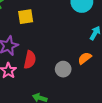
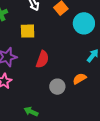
red semicircle: (30, 60) -> (42, 59), moved

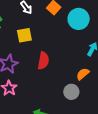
gray circle: (57, 87) -> (71, 92), moved

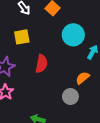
cyan circle: (79, 19) -> (73, 35), moved

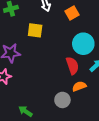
red semicircle: (41, 64) -> (72, 66), moved, turned -48

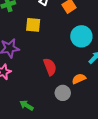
red semicircle: (72, 66) -> (50, 67), moved

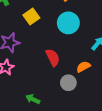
yellow square: (33, 25) -> (31, 17), turned -35
cyan circle: (81, 36) -> (68, 23), moved

